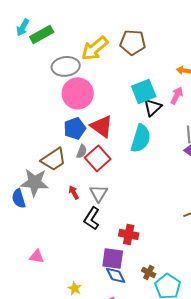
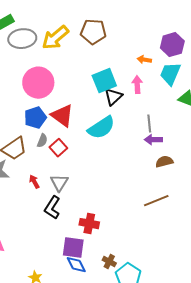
gray ellipse: (66, 66) -> (22, 39), moved
pink arrow: (177, 95) -> (137, 85), turned -30
cyan semicircle: (141, 138) -> (101, 128), turned 40
red square: (98, 158) -> (58, 148), size x0.7

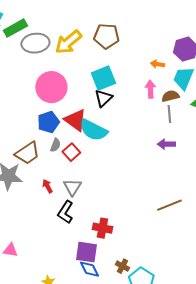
cyan square: (104, 81) -> (103, 78), moved
black triangle: (113, 97) -> (103, 98), moved
gray line: (149, 124) -> (169, 114), moved
cyan semicircle: (101, 128) -> (93, 130), moved, turned 60
brown semicircle: (164, 162) -> (170, 96), moved

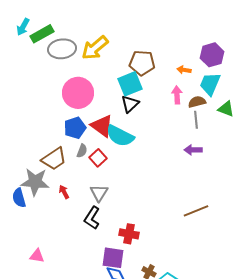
brown pentagon: (106, 36) -> (142, 63), moved
red arrow: (47, 186) -> (64, 192), moved

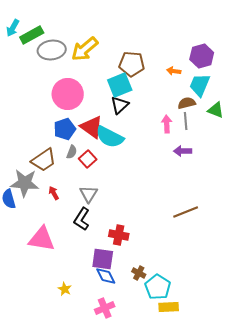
pink arrow: (177, 95) -> (167, 124), moved
pink triangle: (37, 256) -> (42, 239), moved, size x1.8

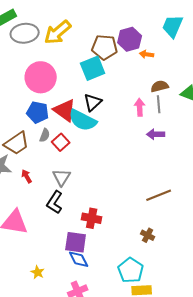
purple hexagon: (202, 56) -> (130, 39), moved
cyan trapezoid: (200, 85) -> (173, 26), moved
black triangle: (120, 105) -> (93, 102), moved
blue pentagon: (65, 129) -> (38, 112), turned 30
brown cross: (139, 273) -> (148, 235), moved

